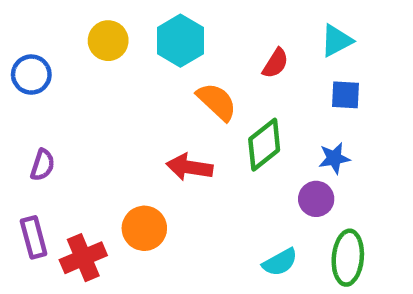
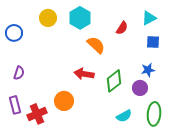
green diamond: (264, 145) -> (114, 81), moved

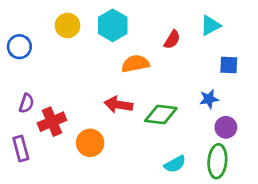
blue square: (153, 42) -> (229, 65), moved
orange semicircle: (96, 45) -> (135, 64), turned -54
green diamond: (114, 81) -> (161, 115), turned 45
purple circle: (140, 88) -> (226, 127), moved
red cross: (37, 114) -> (52, 122), moved

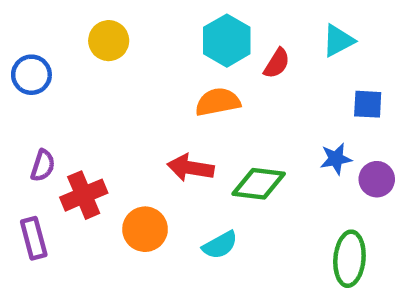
cyan hexagon: (113, 25) -> (227, 41), moved
purple circle: (226, 127) -> (377, 179), moved
cyan semicircle: (175, 164) -> (220, 245), moved

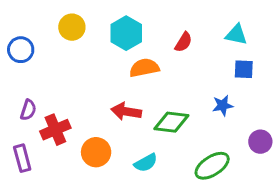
cyan hexagon: (227, 41) -> (126, 33), moved
cyan triangle: (338, 41) -> (236, 35), moved, turned 40
purple circle: (377, 179) -> (260, 142), moved
green ellipse: (349, 259) -> (212, 166), moved, turned 52

